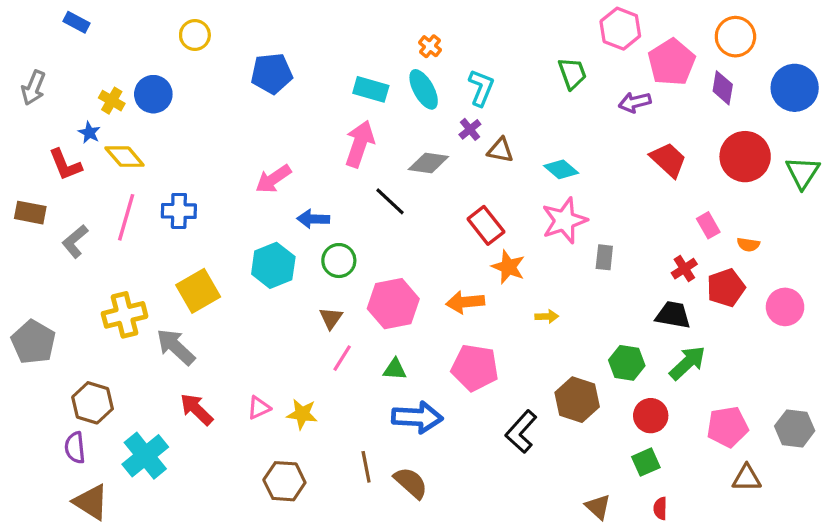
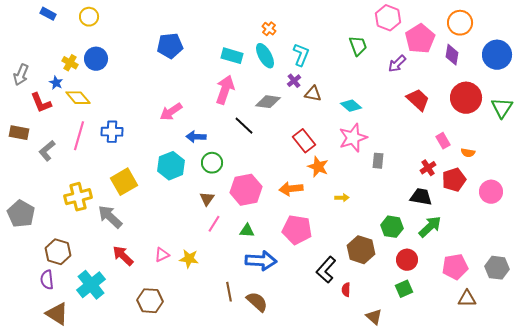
yellow circle: (195, 35) -> (89, 17), moved
gray arrow: (33, 88) -> (21, 75), moved
purple arrow: (635, 102) -> (397, 64), turned -30
brown hexagon: (284, 481) -> (150, 301), moved
red semicircle: (660, 508) -> (346, 290), moved

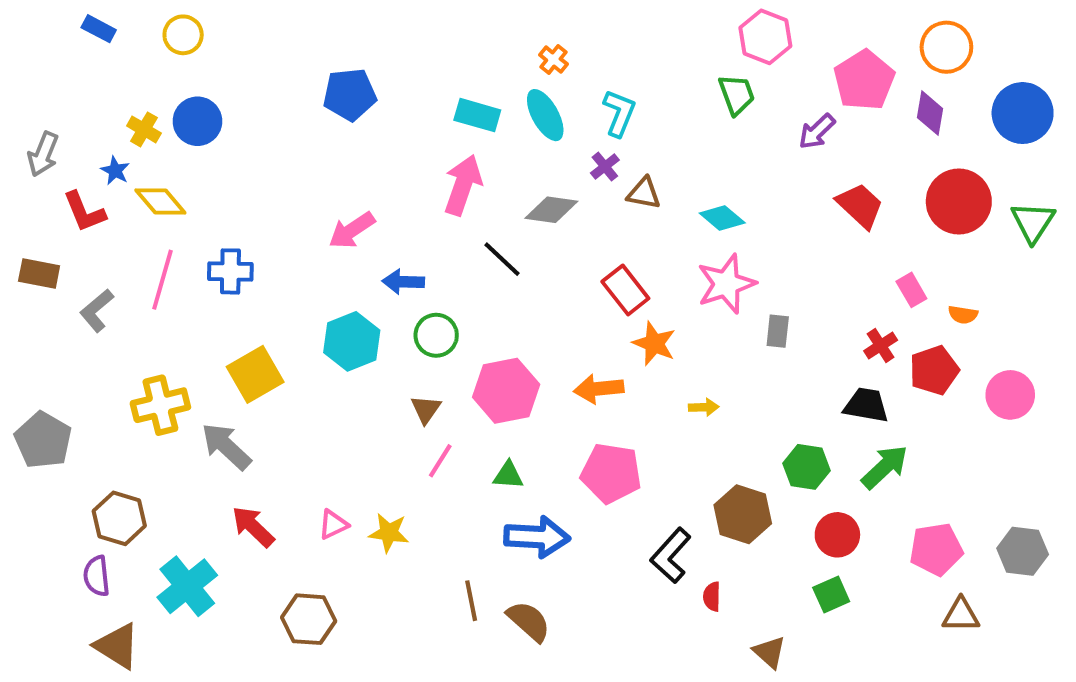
pink hexagon: (388, 18) -> (765, 37), moved

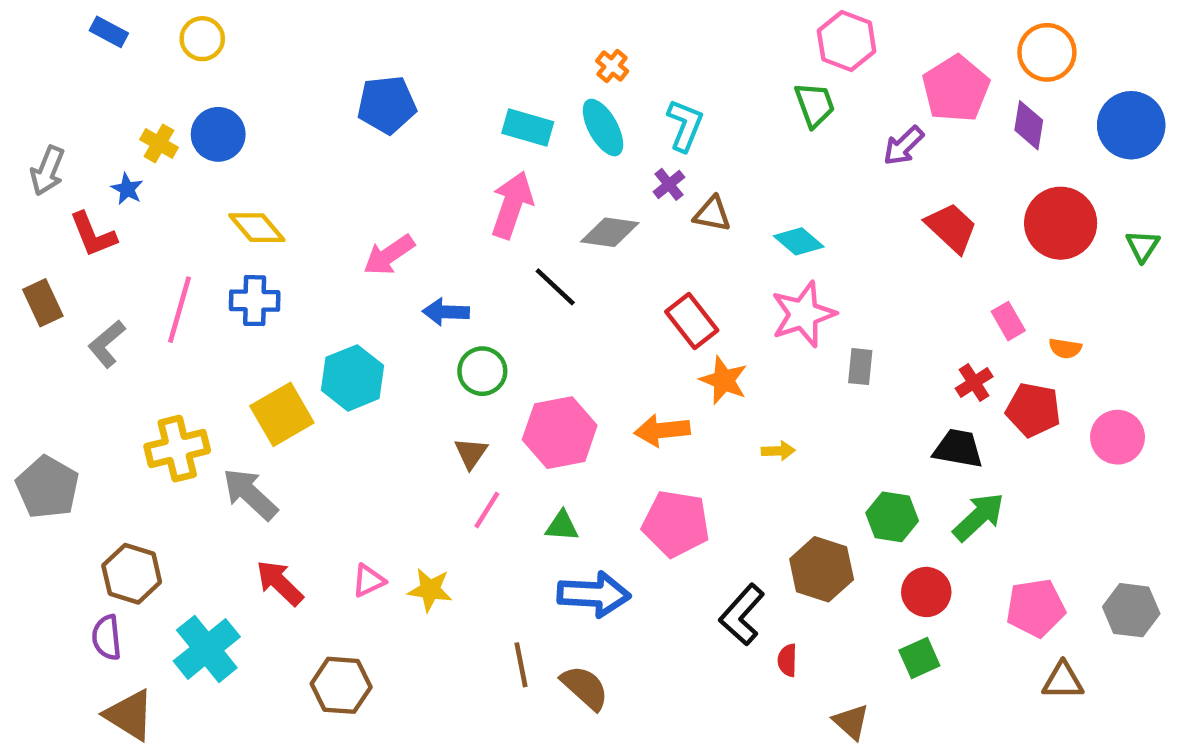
yellow diamond: (160, 201) -> (257, 228), moved
green triangle: (1033, 222) -> (1143, 246), size x0.7
brown rectangle: (39, 274) -> (43, 303), turned 54
cyan hexagon: (352, 341) -> (353, 378), moved
red pentagon: (934, 370) -> (1033, 410), turned 30

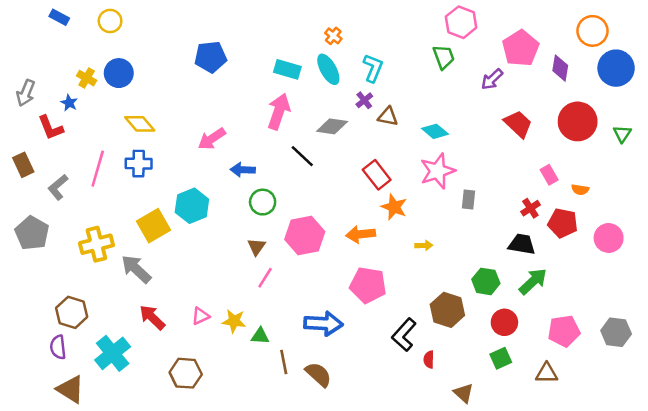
orange circle: (1047, 52) -> (592, 31), moved
gray pentagon: (47, 487) -> (32, 233), moved
green triangle: (562, 526) -> (260, 336), moved
brown triangle: (1063, 681) -> (547, 373), moved

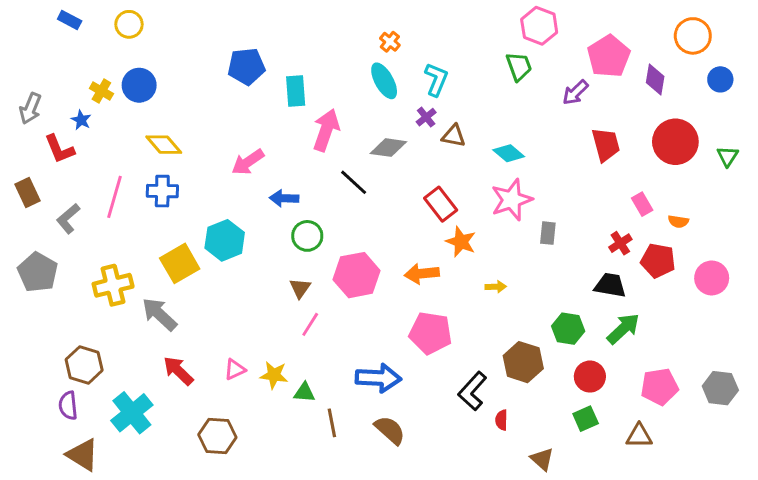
blue circle: (616, 68) -> (720, 79), size x0.6
cyan rectangle: (287, 69) -> (296, 91), moved, turned 70
red trapezoid: (518, 124) -> (606, 145), turned 32
brown semicircle: (318, 374) -> (390, 430), moved

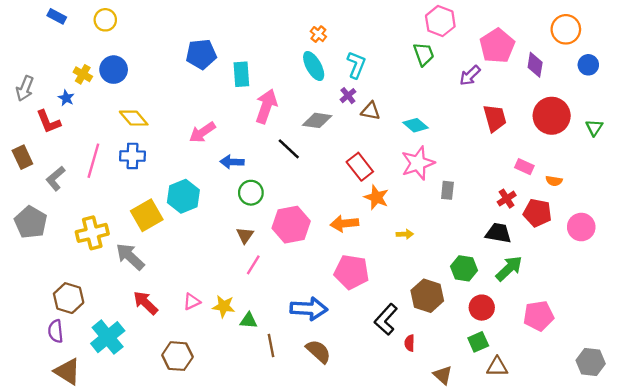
pink rectangle: (642, 204) -> (524, 167), turned -36
gray hexagon: (720, 388) -> (591, 362), moved
brown triangle: (639, 436) -> (497, 367), moved

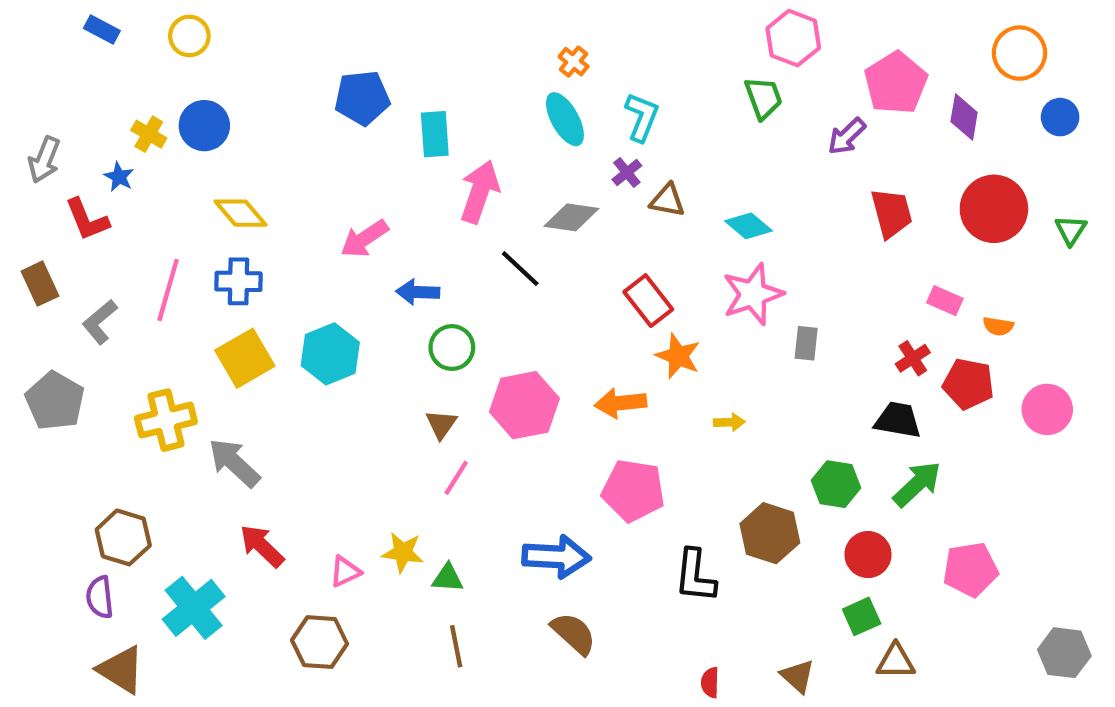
yellow square: (147, 215) -> (245, 358), moved
pink triangle: (192, 302) -> (345, 572), moved
black L-shape: (386, 319) -> (695, 576), turned -36
red semicircle: (410, 343) -> (710, 683), moved
brown line: (271, 345) -> (456, 646), moved

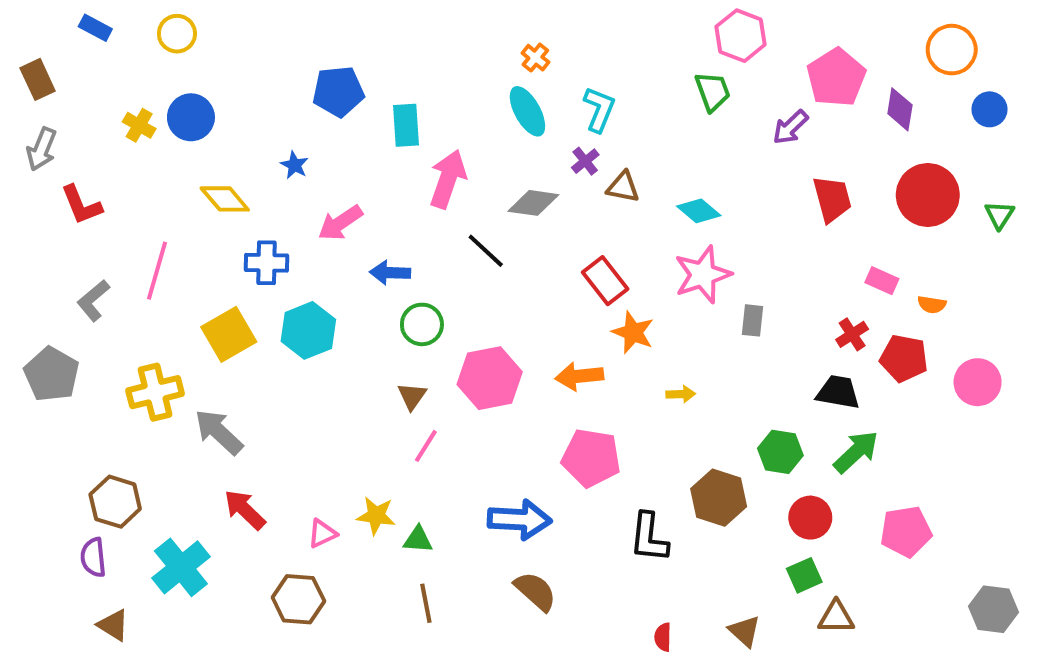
blue star: (119, 177) -> (294, 165), moved
blue cross: (238, 281) -> (267, 263), moved
brown rectangle: (40, 284) -> (38, 79), moved
brown triangle: (121, 670) -> (113, 625), size x0.7

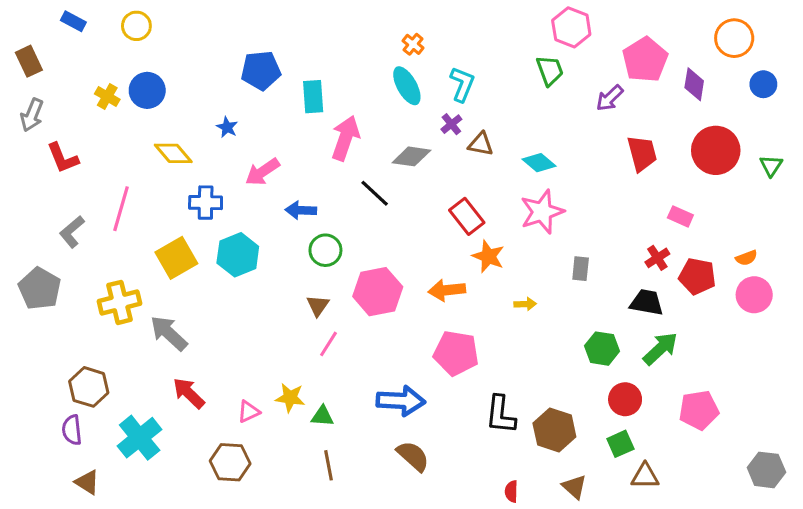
orange semicircle: (932, 305) -> (746, 258), moved, turned -30
gray rectangle: (753, 320) -> (581, 269), moved
brown hexagon: (719, 498) -> (554, 430), moved

